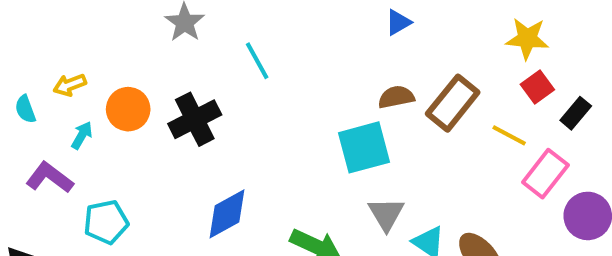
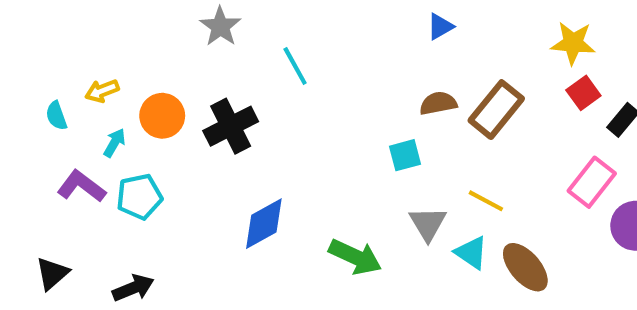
yellow line: (509, 135) -> (486, 201), moved
cyan square: (364, 147) -> (405, 155), size x0.6
cyan pentagon: (106, 222) -> (139, 197), moved

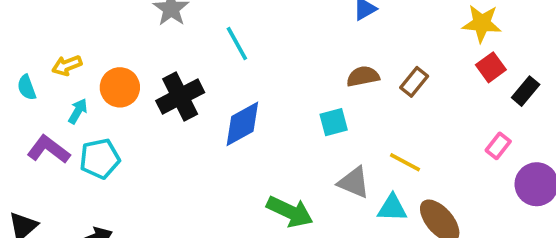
brown rectangle: (496, 110) -> (414, 82), size x0.6
pink rectangle: (592, 182) -> (498, 146), size x0.6
blue diamond: (264, 224) -> (242, 124), moved
gray triangle: (428, 224) -> (354, 182), turned -36
cyan triangle: (471, 253) -> (392, 208), turned -32

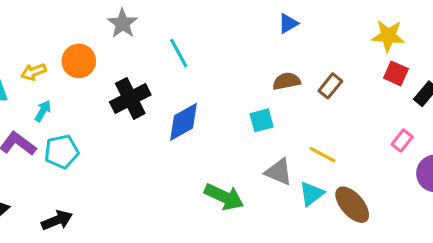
red square: (491, 67) -> (396, 73), turned -30
orange circle: (120, 87) -> (79, 61), moved
cyan triangle: (392, 208) -> (312, 194), turned -40

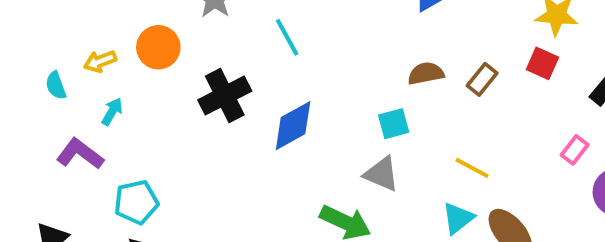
red square: (396, 73) -> (542, 63), moved
cyan pentagon: (62, 152) -> (136, 202), moved
gray triangle: (279, 172) -> (382, 174), moved

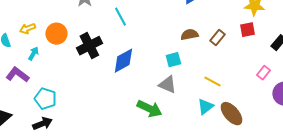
orange circle: (158, 47) -> (56, 34), moved
red square: (542, 63) -> (247, 30), turned -35
cyan pentagon: (136, 202) -> (45, 99), turned 30

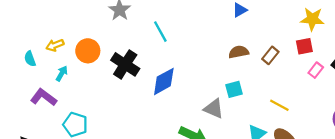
black cross: (89, 46) -> (125, 64), turned -30
cyan square: (173, 60) -> (234, 89), moved
pink rectangle: (263, 73) -> (316, 70), moved
yellow line: (212, 82) -> (279, 105), moved

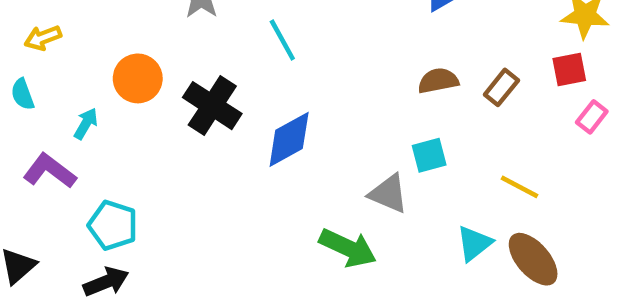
yellow arrow: (55, 45) -> (43, 38), moved

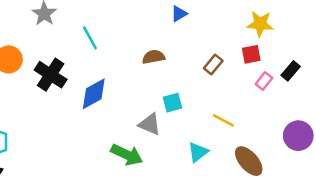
brown semicircle: (438, 81) -> (153, 57), moved
brown ellipse: (533, 259) -> (249, 161), moved

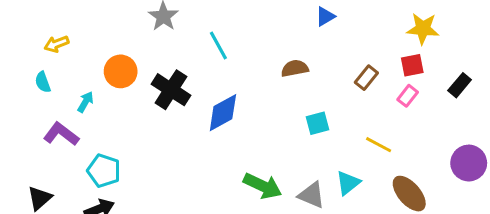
pink rectangle: (264, 81) -> (408, 96), moved
gray triangle: (150, 124) -> (311, 195), moved

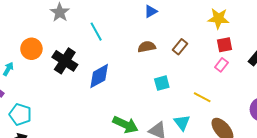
blue triangle: (325, 16) -> (151, 11), moved
yellow star: (423, 29) -> (218, 18), moved
brown rectangle: (366, 78) -> (180, 47), moved
cyan triangle: (348, 183) -> (182, 123), turned -30

